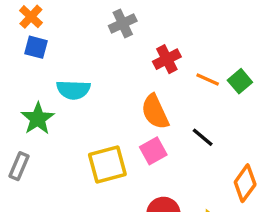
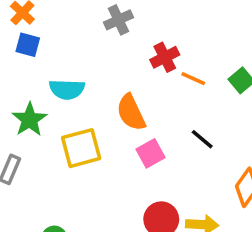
orange line: (208, 80) -> (193, 79), moved
orange semicircle: (155, 112) -> (131, 112), moved
yellow square: (107, 164) -> (81, 148), moved

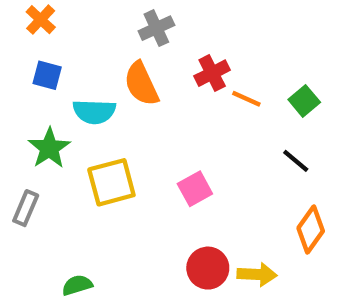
blue square: (28, 45) -> (47, 75), moved
orange semicircle: (131, 112) -> (141, 84), moved
black line: (202, 139) -> (296, 161), moved

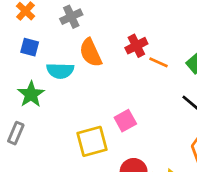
gray cross: (156, 28) -> (71, 17), moved
yellow square: (111, 182) -> (92, 141), moved

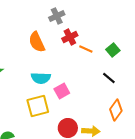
gray cross: (71, 17) -> (57, 16), moved
cyan semicircle: (60, 71) -> (41, 78), moved

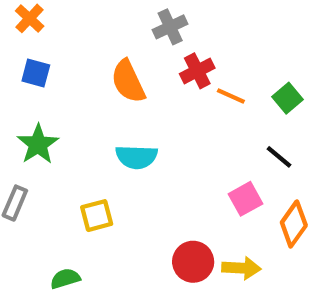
pink square: (62, 91) -> (246, 199), moved
yellow square: (38, 106) -> (97, 216), moved, size x0.7

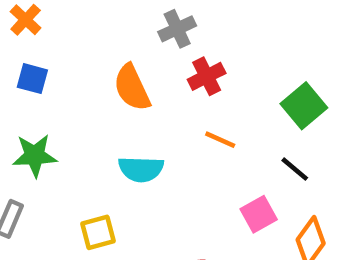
orange line: (231, 96) -> (220, 140), moved
green square: (287, 98) -> (304, 106), size x1.4
green star: (38, 144) -> (35, 155), turned 30

